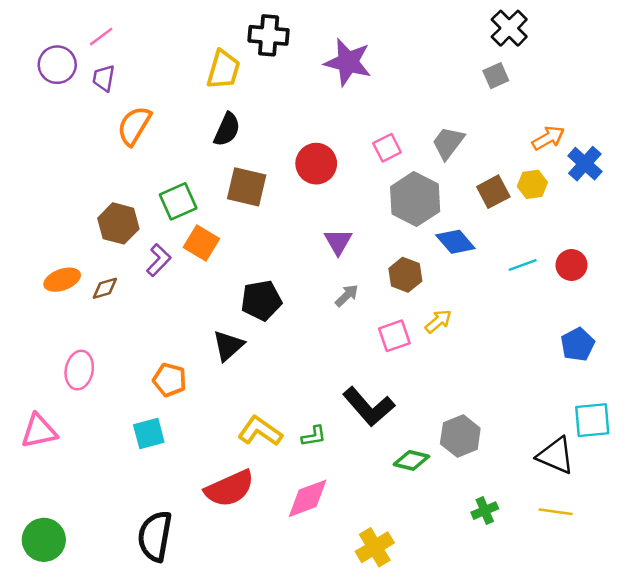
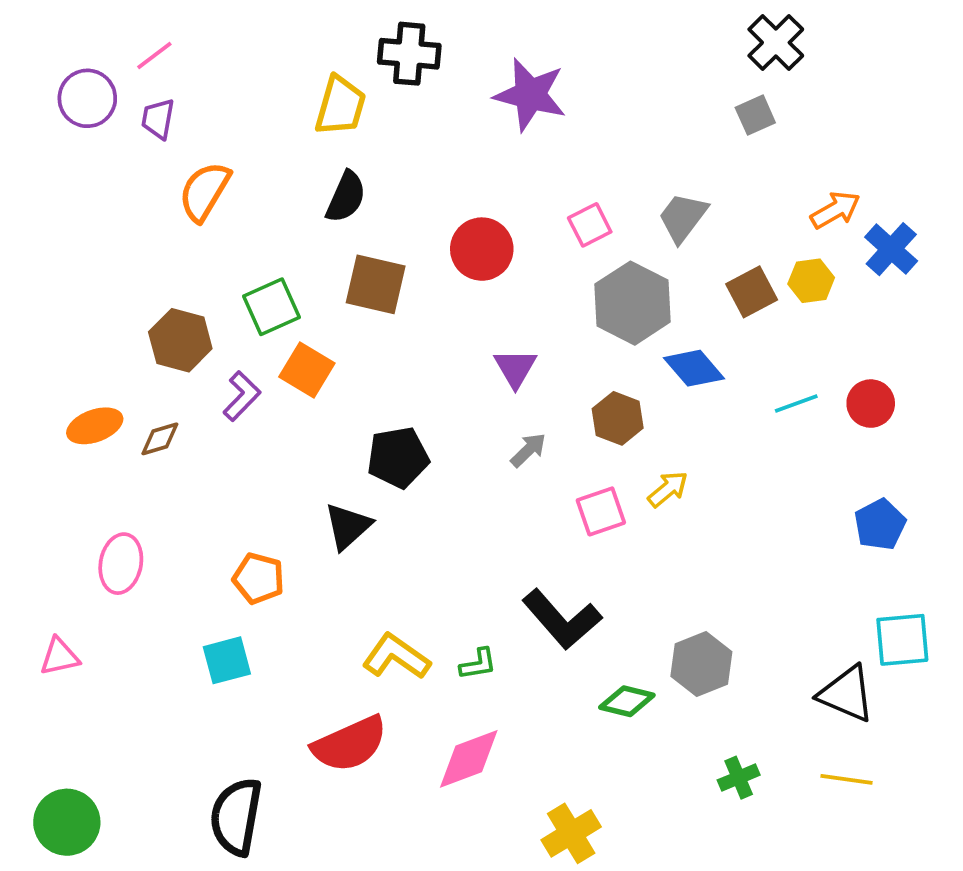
pink triangle: (39, 431) -> (59, 657), size x0.7

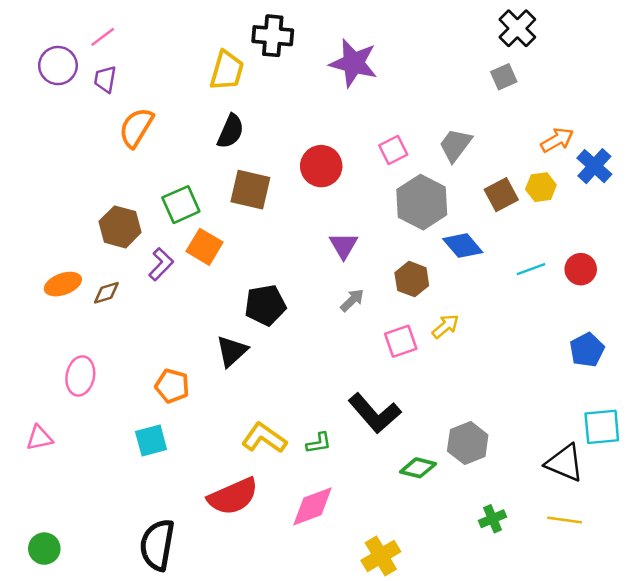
green circle: (67, 822) -> (44, 549), size x0.7

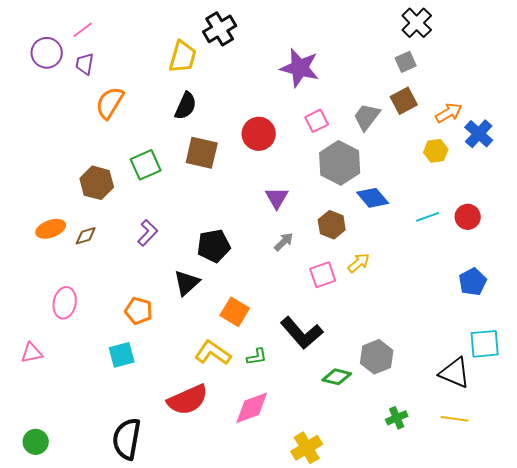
black cross: (273, 36) -> (220, 29), turned -36
purple star: (353, 63) -> (300, 68), moved
brown square: (501, 195) -> (404, 101), moved
orange square: (204, 247) -> (235, 312), moved
purple L-shape: (161, 264) -> (148, 233), moved

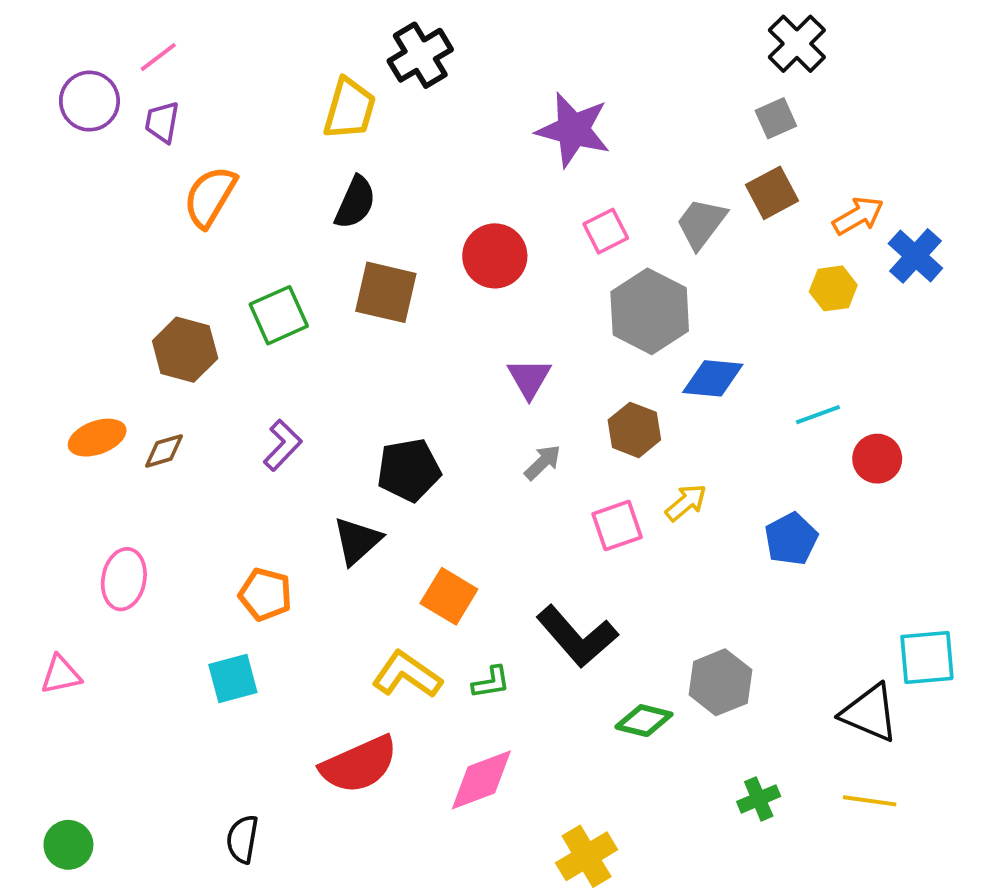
blue diamond: (373, 198) -> (713, 378), turned -44
red circle: (468, 217) -> (877, 459), moved
blue pentagon: (473, 282) -> (791, 539), moved
black semicircle: (127, 439) -> (242, 839), size x0.6

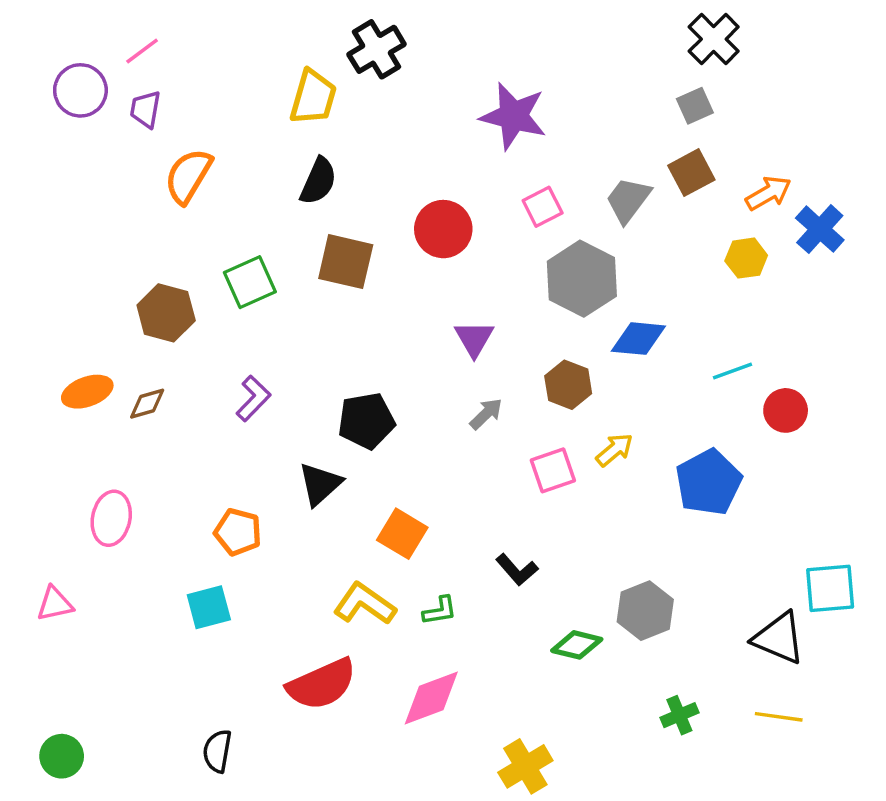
blue pentagon: (791, 539) -> (709, 482), size x1.4
black L-shape: (577, 636) -> (517, 570), size x0.6

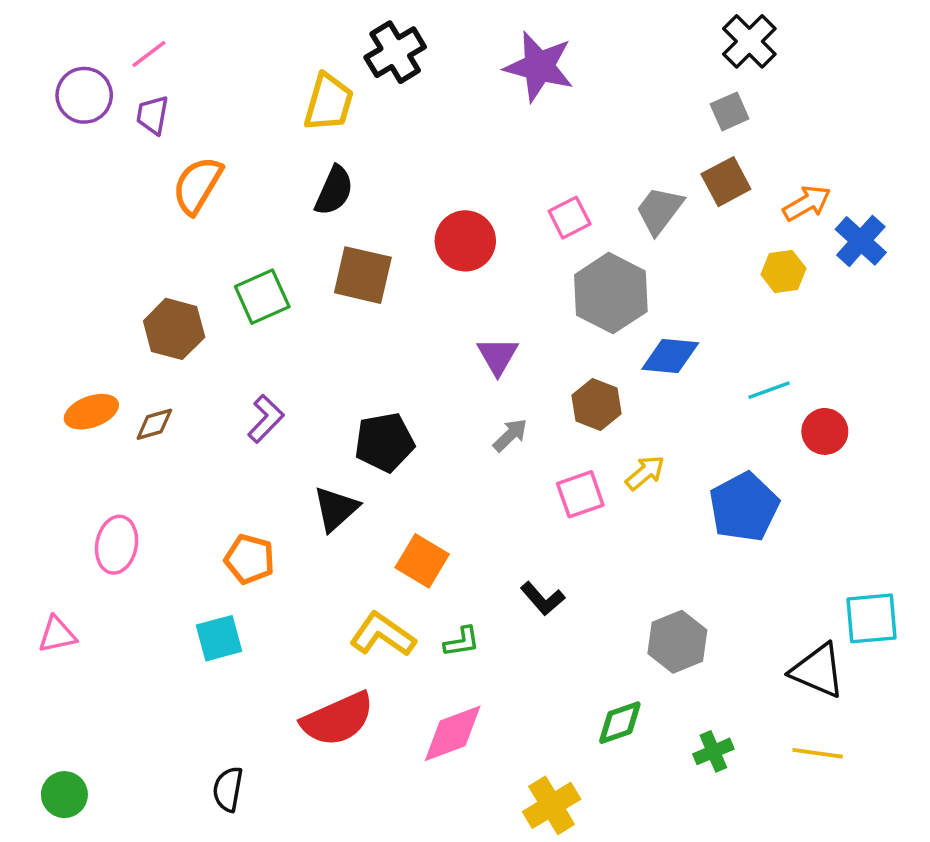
purple star: (513, 116) -> (539, 67), moved
green diamond: (577, 645) -> (620, 723), moved, turned -33

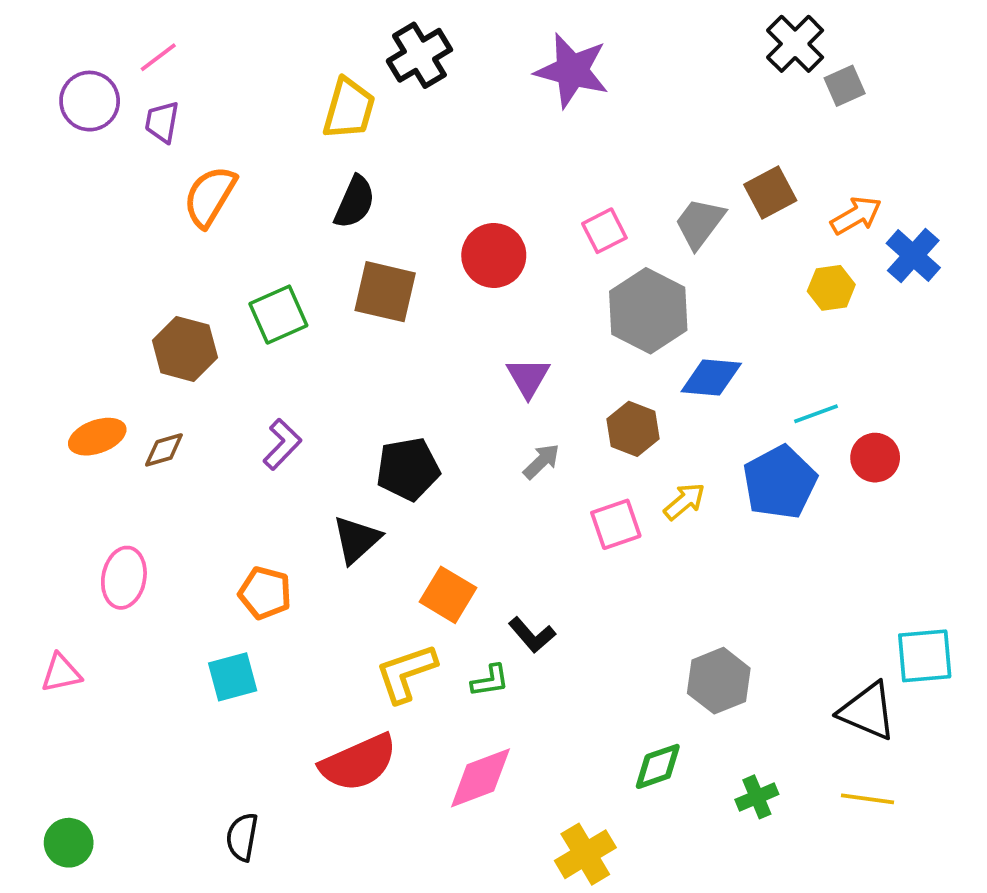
gray square: (730, 111) -> (845, 86), moved
blue pentagon: (744, 507) -> (780, 482), moved
black L-shape: (543, 599) -> (532, 635), moved
yellow L-shape: (383, 635) -> (406, 673), turned -54

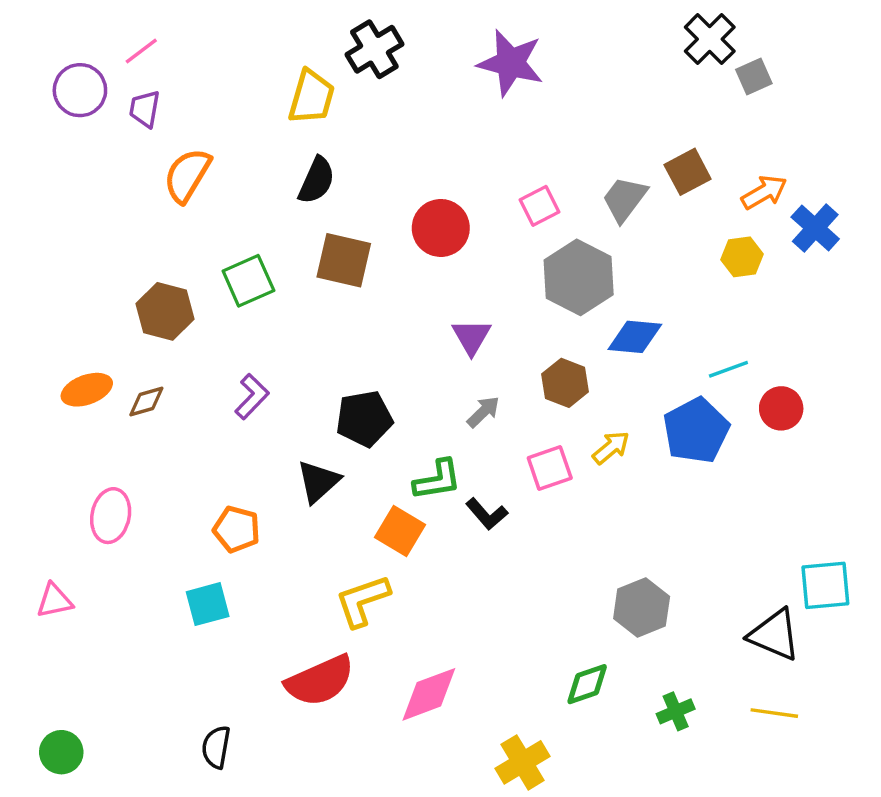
black L-shape: (532, 635) -> (487, 514), moved
green L-shape: (490, 681) -> (437, 480), moved, size x1.4

